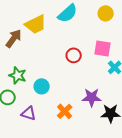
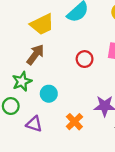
brown arrow: (14, 38) -> (35, 55), moved
green star: (18, 75) -> (22, 81), turned 30

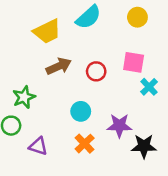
brown arrow: (35, 55) -> (59, 66), moved, turned 30
cyan circle: (49, 94) -> (81, 111), moved

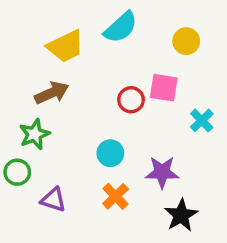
yellow circle: (137, 17) -> (186, 41), moved
pink square: (134, 62) -> (164, 88), moved
brown arrow: (59, 66) -> (52, 93), moved
black star: (144, 146) -> (181, 215), moved, turned -30

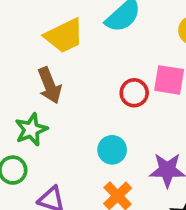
brown arrow: (52, 93) -> (50, 85), turned 92

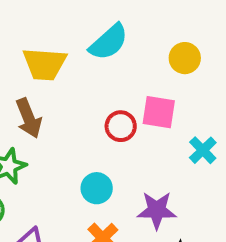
yellow trapezoid: (64, 36) -> (45, 64), turned 30

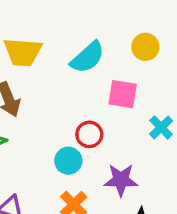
cyan semicircle: (109, 42) -> (88, 57), moved
red circle: (121, 126) -> (89, 134), moved

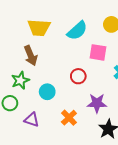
cyan circle: (68, 161) -> (47, 92), moved

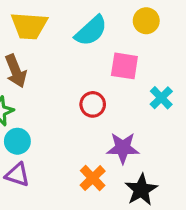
cyan circle: (47, 92) -> (17, 141), moved
orange cross: (69, 118) -> (93, 178), moved

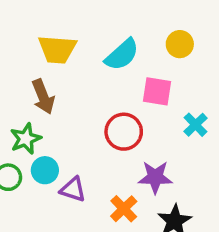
red circle: (93, 104) -> (124, 132), size x1.4
purple triangle: (17, 175) -> (73, 189), moved

